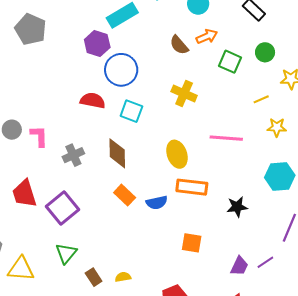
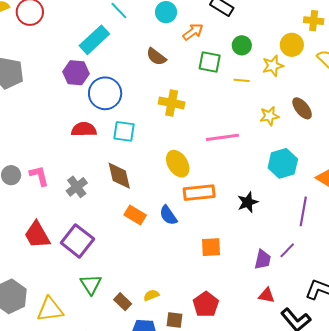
orange arrow: (207, 36) -> (193, 32), moved
yellow line: (261, 99) -> (242, 80), moved, turned 42
blue semicircle: (157, 203) -> (168, 215), turned 80

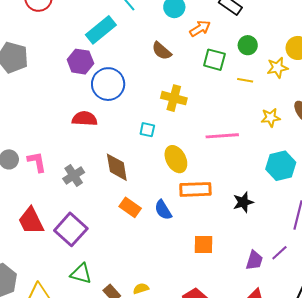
cyan square: (124, 131) -> (147, 130), moved, size x0.7
green triangle: (91, 284) -> (81, 274), turned -45

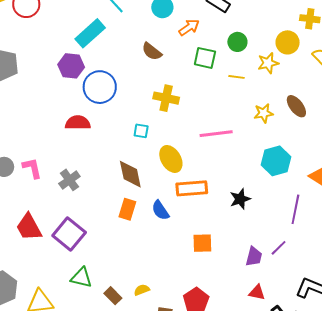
brown diamond: (117, 167) -> (130, 174), moved
orange rectangle: (130, 207) -> (127, 209), turned 75

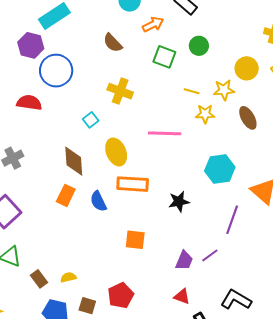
yellow circle: (288, 42) -> (247, 68), moved
yellow star: (268, 63) -> (224, 90), moved
yellow line: (237, 77) -> (192, 91), moved
yellow star: (264, 113) -> (205, 114), moved
cyan square: (141, 131) -> (91, 120), turned 35

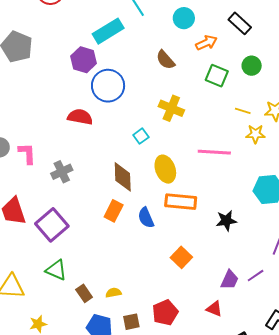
orange square: (135, 240) -> (181, 257), turned 35
red triangle: (182, 296) -> (214, 309), moved
brown square: (87, 306) -> (131, 322), turned -30

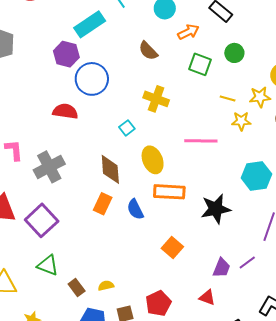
gray cross: (62, 172) -> (49, 167), size x1.4
black star: (226, 221) -> (216, 209), size x1.4

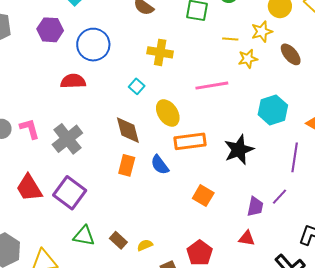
purple hexagon: (66, 54) -> (50, 30), moved
brown rectangle: (77, 288) -> (118, 240), moved

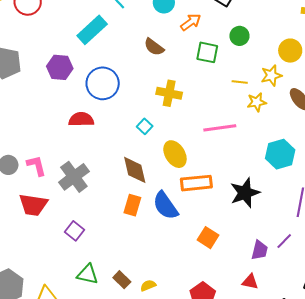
blue semicircle: (160, 165) -> (165, 206), size x1.4
red trapezoid: (29, 188) -> (33, 205), moved, turned -52
purple square: (70, 193) -> (74, 231), size x0.6

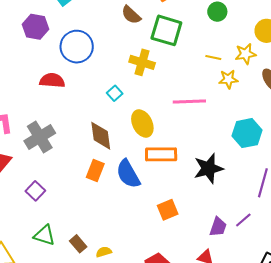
green square: (207, 52) -> (166, 30), moved, size x1.4
orange square: (208, 238) -> (168, 210), turned 30

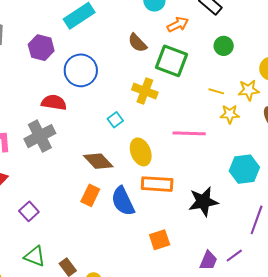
brown diamond: (101, 136) -> (98, 161), turned -40
gray cross: (40, 137) -> (40, 136), moved

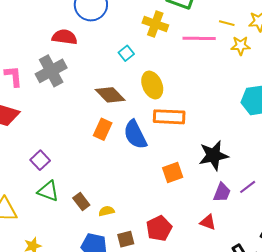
pink line: (189, 133) -> (199, 38), moved
black star: (203, 202) -> (214, 155), moved
purple square: (29, 211) -> (40, 160), moved

